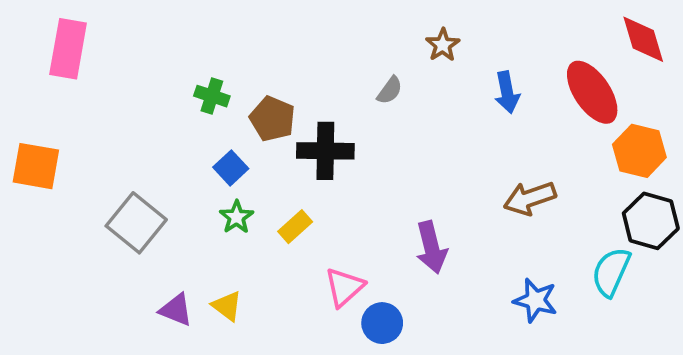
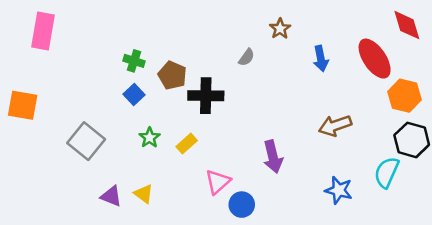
blue square: (231, 168) -> (134, 94), moved

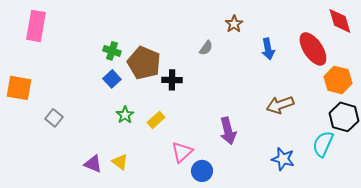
brown pentagon: (172, 75) -> (144, 63), size x1.4
black cross: (206, 96) -> (172, 80), size x0.7
gray square: (86, 141) -> (54, 118), moved, size x0.6

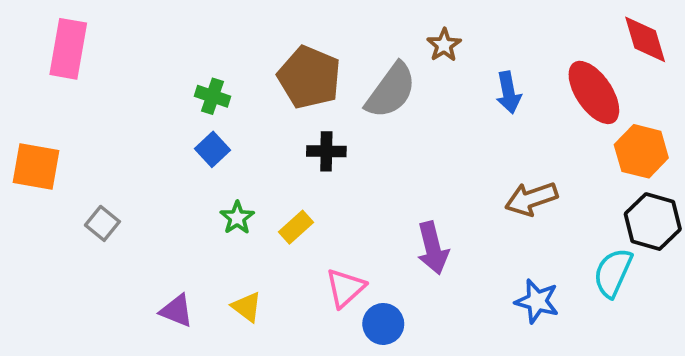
gray semicircle: (206, 48) -> (391, 91), size x2.0
brown pentagon: (144, 63) -> (309, 77), moved
yellow triangle: (120, 162) -> (247, 307), moved

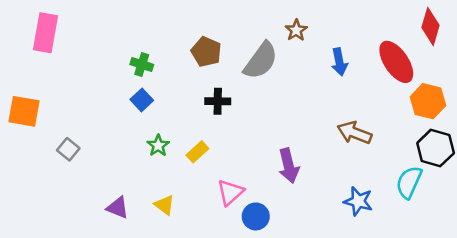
red diamond: (645, 39) -> (430, 26), turned 33
brown pentagon: (309, 77) -> (206, 52), size x0.7
brown arrow: (531, 199) -> (355, 133), turned 40

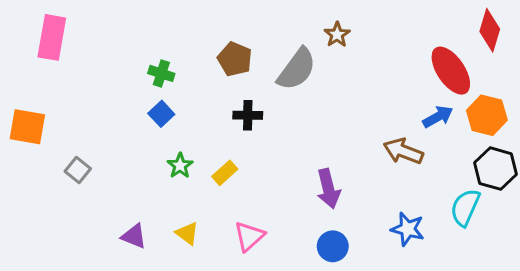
blue arrow: (339, 62) -> (438, 117), moved, turned -108
pink triangle: (230, 192) -> (249, 236), moved
blue circle: (256, 216) -> (333, 246), moved

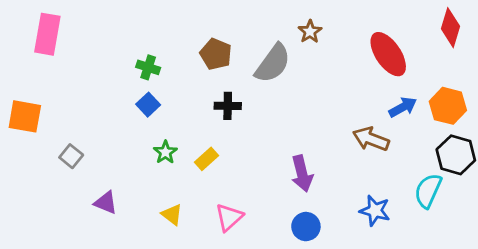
red ellipse: (451, 71) -> (388, 54), moved
purple triangle: (134, 236) -> (106, 203), moved

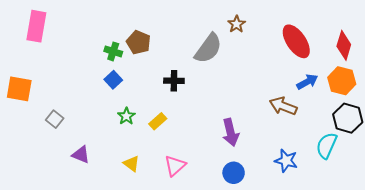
red diamond: (451, 28) -> (344, 45), moved
brown pentagon: (216, 54) -> (139, 42), moved

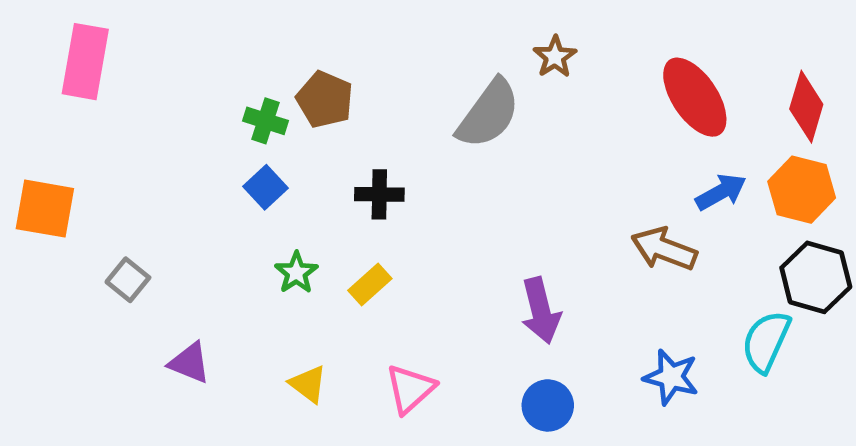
black cross: (174, 81) -> (379, 194), moved

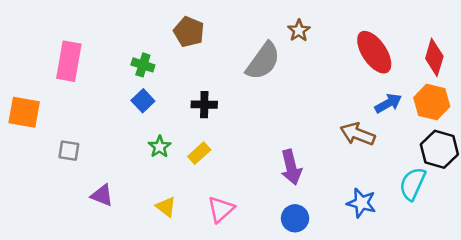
pink rectangle: (85, 62) -> (69, 61), moved
brown pentagon: (325, 99) -> (189, 32), moved
gray square: (128, 280) -> (69, 151), turned -30

